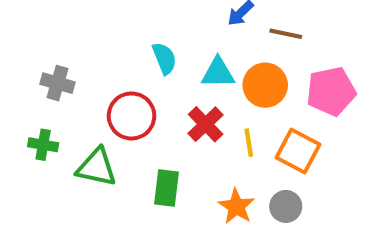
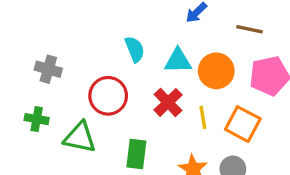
brown line: (286, 34) -> (249, 29), moved

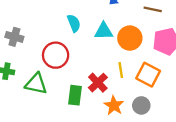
red cross: (168, 102) -> (98, 83), moved

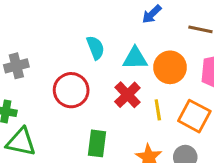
gray cross: (14, 37) -> (16, 66), turned -30
red cross: (98, 83) -> (127, 95), moved
green triangle: (36, 84) -> (21, 142), moved

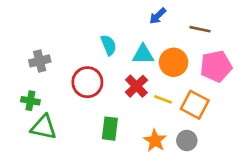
yellow line: (158, 110) -> (163, 99), turned -60

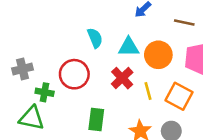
gray cross: (40, 61) -> (23, 69), moved
yellow line: (163, 99) -> (148, 91), turned 54
green cross: (30, 101) -> (45, 92), moved

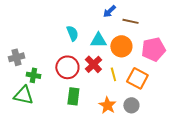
brown line: (184, 22) -> (130, 21), moved
red circle: (74, 74) -> (67, 67), moved

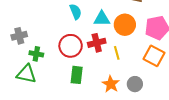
red cross: (93, 64) -> (97, 43), turned 30
orange square: (137, 78) -> (154, 56), moved

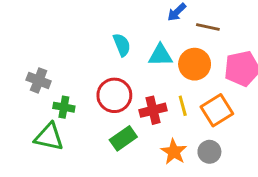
gray cross: (19, 36) -> (39, 80), turned 35
red cross: (97, 43) -> (153, 110), moved
orange square: (154, 56) -> (217, 110), moved, turned 30
green rectangle: (77, 75) -> (123, 138), turned 48

